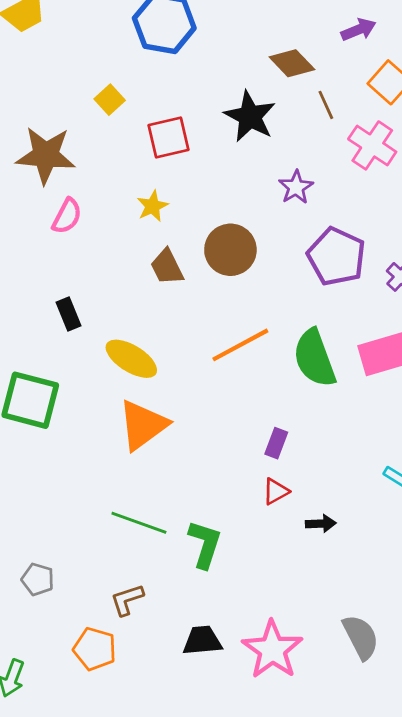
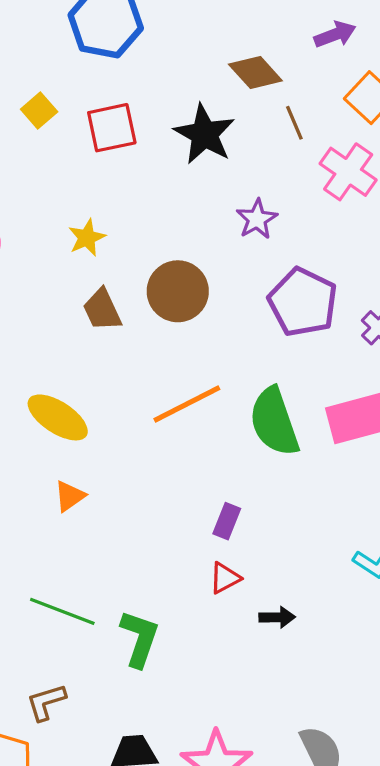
red square: (168, 137) -> (112, 128), moved
orange triangle: (143, 425) -> (70, 496), size x0.5

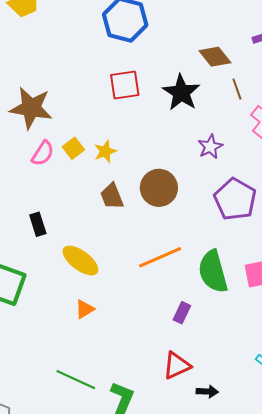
yellow square: (39, 110) -> (73, 148), moved
purple rectangle: (227, 521) -> (182, 313), moved
red triangle: (225, 578) -> (177, 365), size x1.4

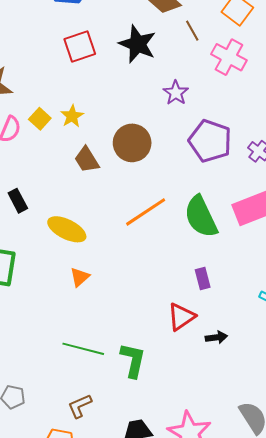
purple rectangle: (182, 313) -> (203, 279), moved, turned -30

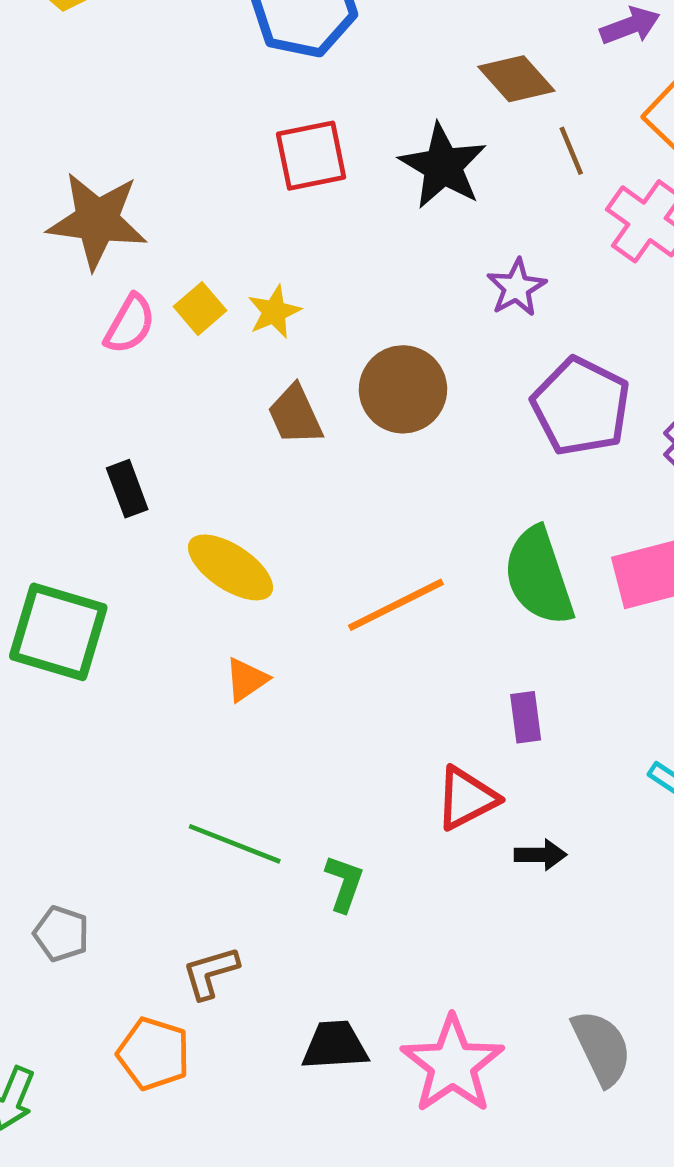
orange line: (146, 212) -> (396, 605), moved
green L-shape: (133, 360) -> (344, 883), size x0.7

